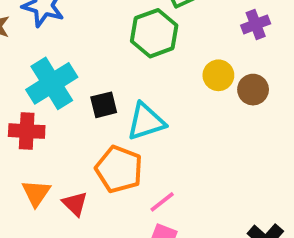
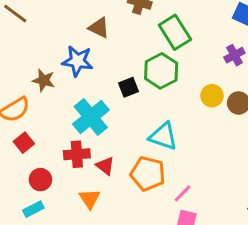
black square: (104, 105) -> (129, 87), moved
cyan triangle: (146, 122) -> (163, 136), turned 44
red triangle: (75, 204) -> (105, 166), moved

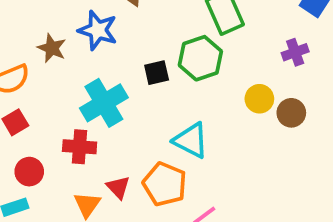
red triangle: (105, 166) -> (118, 187), moved

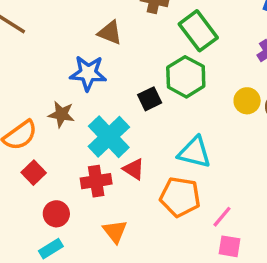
brown star: (52, 48) -> (61, 114), moved
red triangle: (118, 187) -> (134, 169), moved

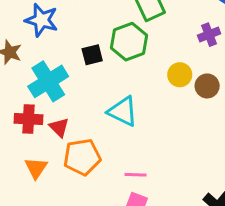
red triangle: (134, 169) -> (59, 127), moved
orange pentagon: (180, 197) -> (82, 157), moved, turned -30
pink line: (222, 217) -> (136, 175), turned 40

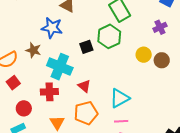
cyan cross: (48, 81) -> (60, 67), turned -30
cyan triangle: (123, 111) -> (120, 98), moved, turned -50
red triangle: (59, 127) -> (84, 86), moved

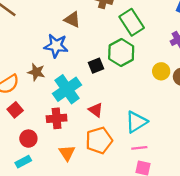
cyan cross: (60, 67) -> (67, 89), turned 35

